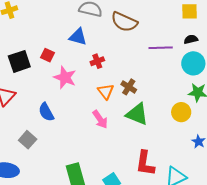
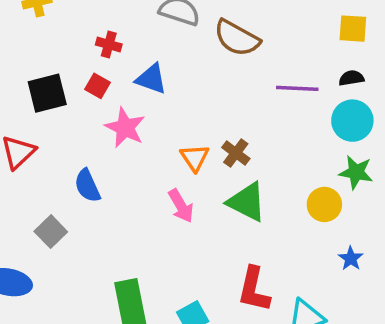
blue triangle: (78, 37) -> (151, 79), moved
red cross: (97, 61) -> (109, 45), moved, turned 32

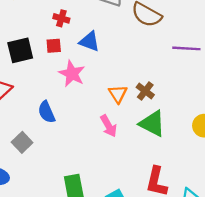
red square: (97, 86) -> (54, 46), turned -35

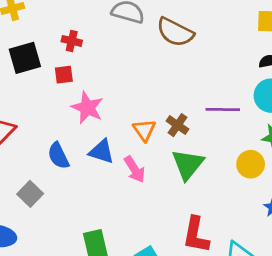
blue triangle: (89, 41) -> (101, 151), moved
purple line: (186, 48) -> (223, 110), moved
black square: (20, 50) -> (25, 58), moved
green triangle: (152, 124) -> (188, 164), turned 44

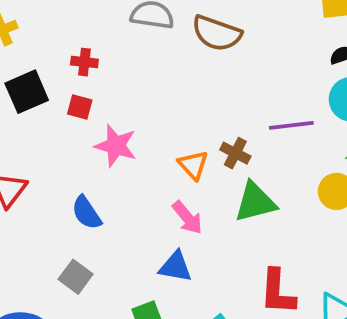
red square: (64, 75) -> (80, 107), turned 30
blue triangle: (101, 151) -> (175, 267), moved
green triangle: (188, 164) -> (255, 202), turned 44
gray square: (30, 194) -> (76, 277), moved

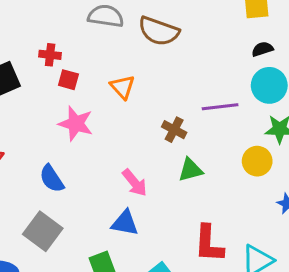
red square: (80, 107) -> (68, 80), moved
orange triangle: (193, 165) -> (122, 87), moved
green triangle: (255, 202) -> (190, 170), size x0.7
gray square: (76, 277) -> (43, 231), size x1.4

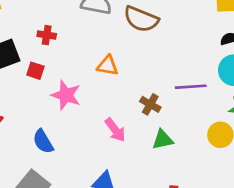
red square: (68, 80) -> (35, 71), moved
orange triangle: (122, 87) -> (108, 66), turned -40
pink arrow: (135, 183) -> (115, 130), moved

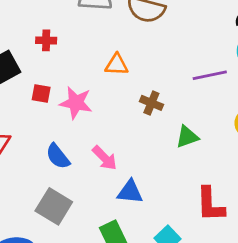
red square: (35, 71) -> (41, 94), moved
brown cross: (150, 104) -> (151, 103), moved
pink arrow: (115, 130) -> (105, 158), moved

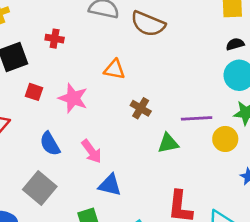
purple line: (210, 75) -> (197, 118), moved
red square: (41, 94) -> (34, 92), moved

